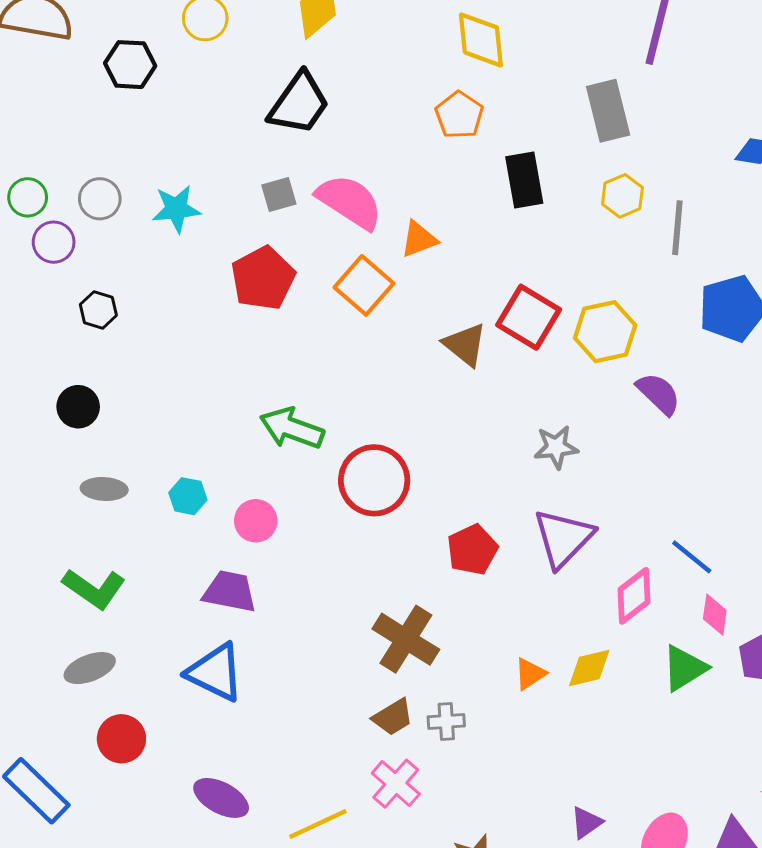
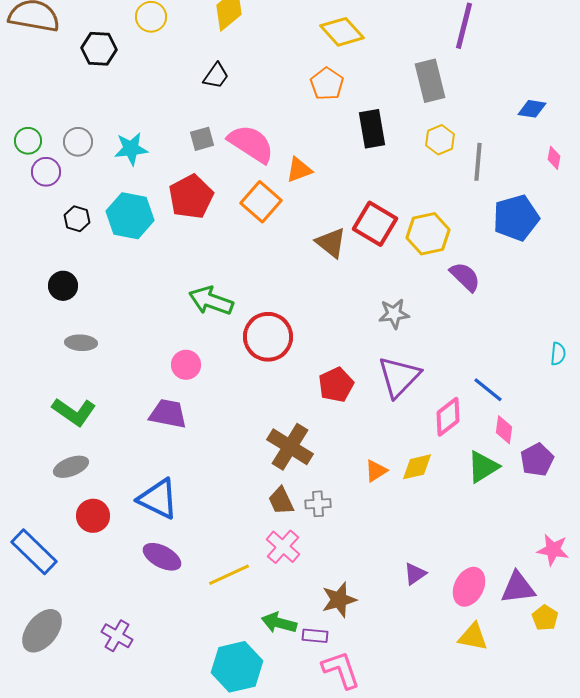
yellow diamond: (481, 40) -> (342, 32), turned -36
black trapezoid: (299, 104) -> (216, 76), size x0.6
cyan hexagon: (188, 496) -> (130, 216), moved, size x1.8
blue triangle: (215, 672) -> (158, 499), moved
brown trapezoid: (393, 717) -> (281, 501), turned 96

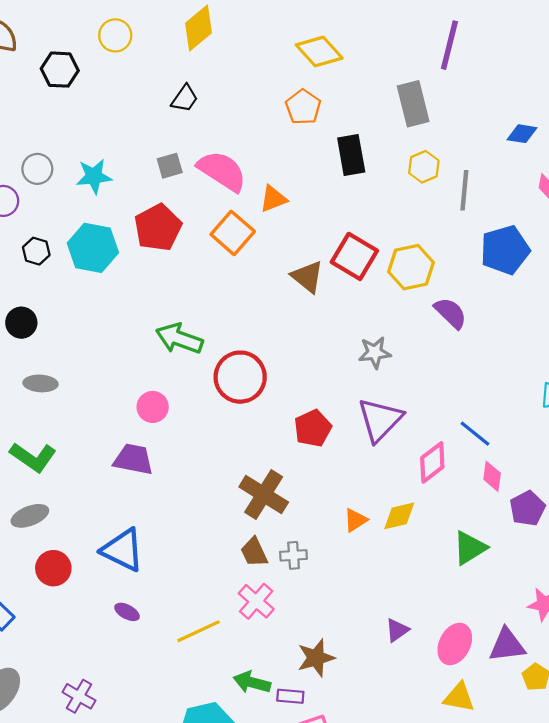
green triangle: (483, 467) -> (470, 548), moved
purple ellipse: (162, 557) -> (127, 612), size x0.6

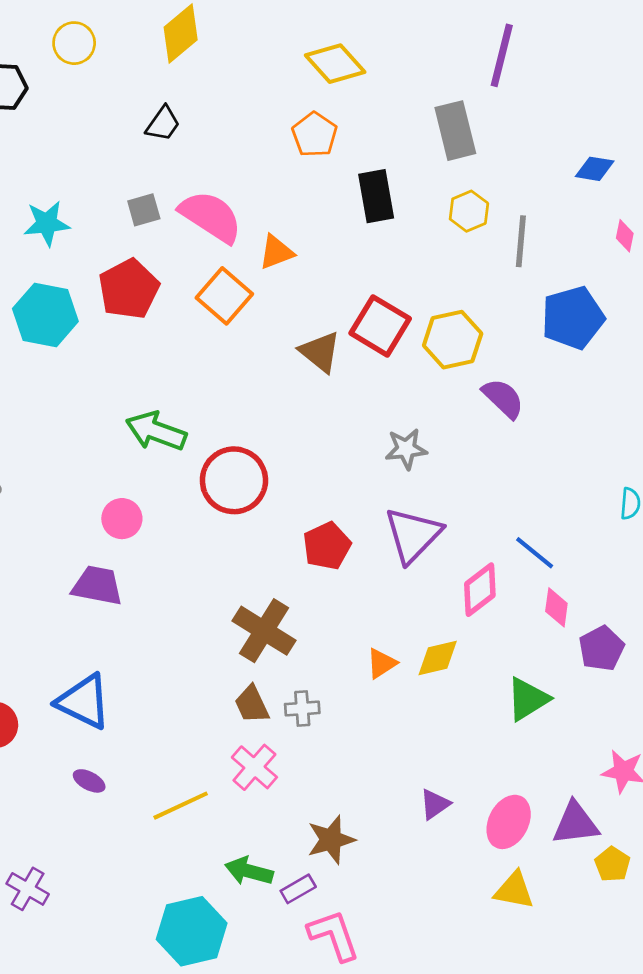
purple rectangle: (290, 696) -> (298, 889), turned -35

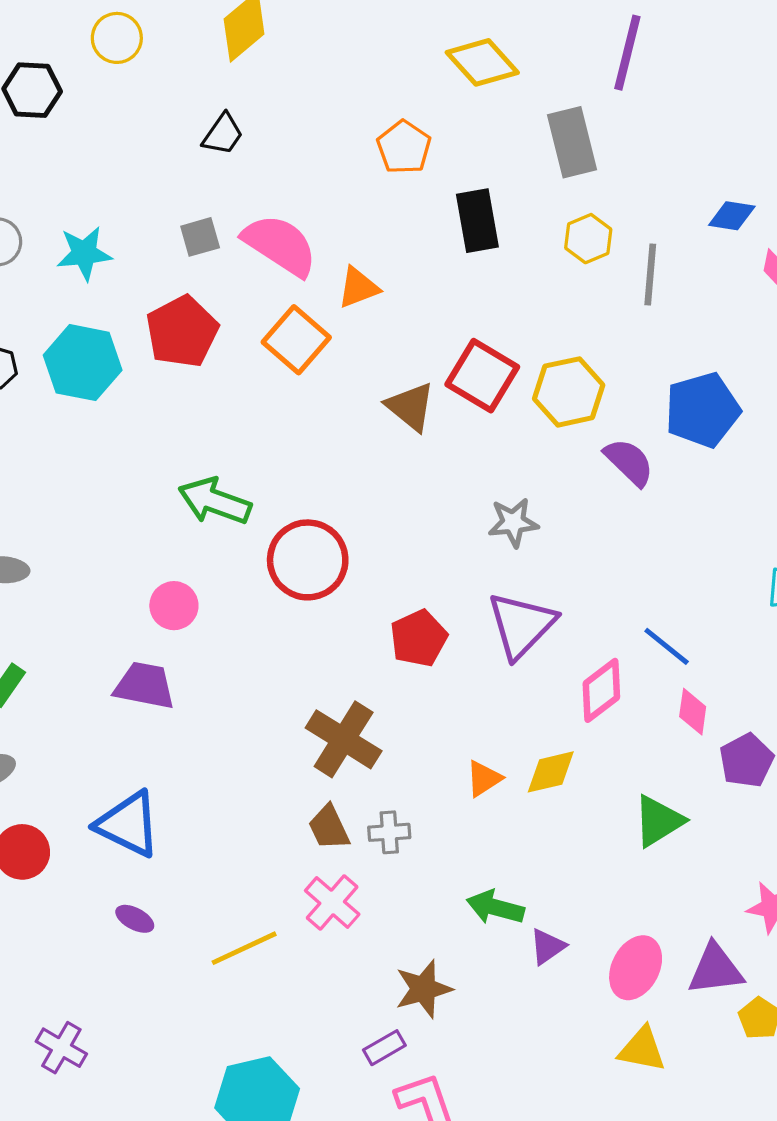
yellow diamond: (335, 64) -> (482, 62), moved
blue diamond: (595, 169) -> (732, 216), moved
blue pentagon: (573, 318) -> (702, 410), moved
green arrow: (249, 871) -> (495, 907), moved

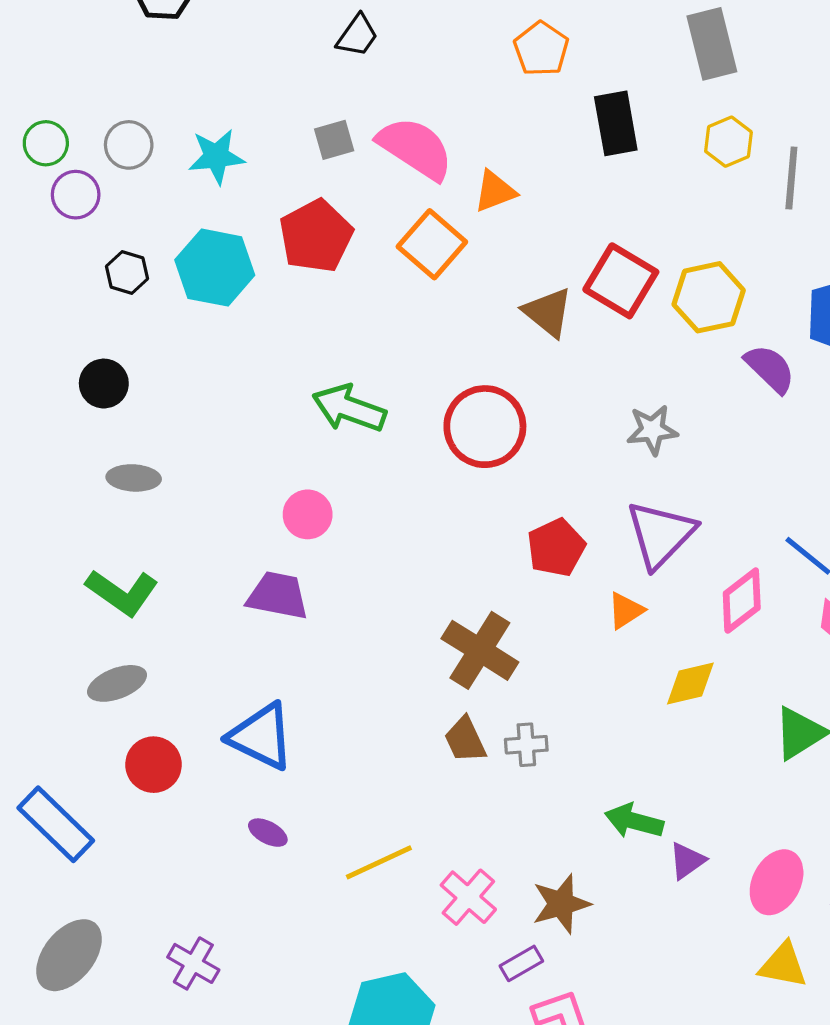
red circle: (308, 560) -> (485, 427), moved
orange triangle: (484, 779) -> (626, 611), moved
pink cross: (332, 902) -> (468, 897), moved

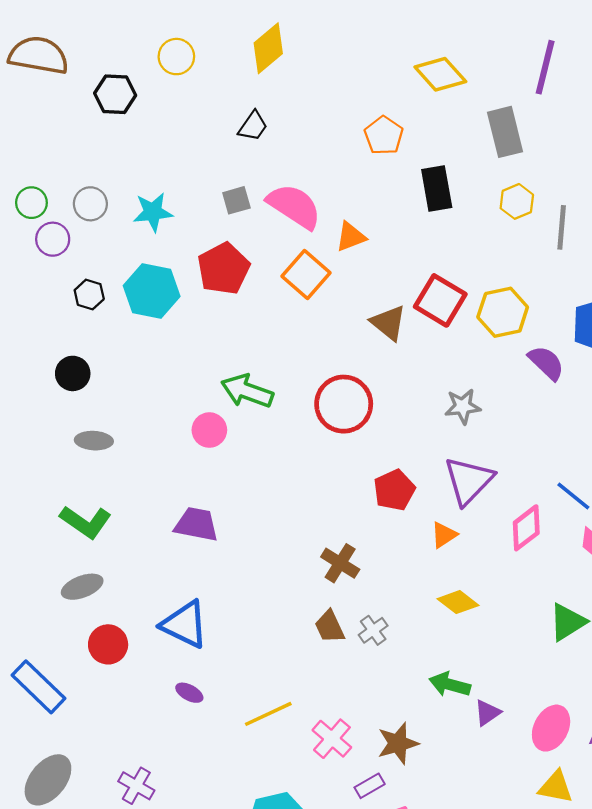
pink circle: (308, 514) -> (209, 430), moved
brown cross: (480, 650) -> (340, 563), size x0.7
yellow diamond: (690, 683) -> (458, 602), moved, turned 51
gray cross: (526, 745) -> (373, 630), turned -32

